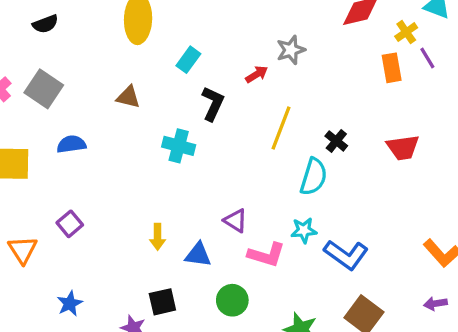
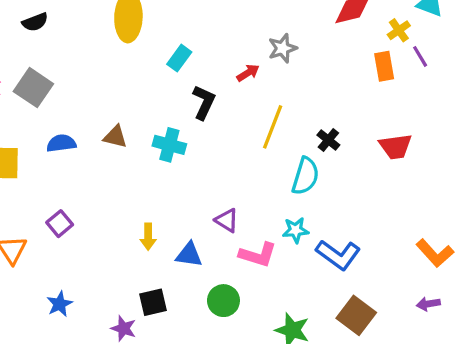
brown triangle: (128, 97) -> (115, 137), moved

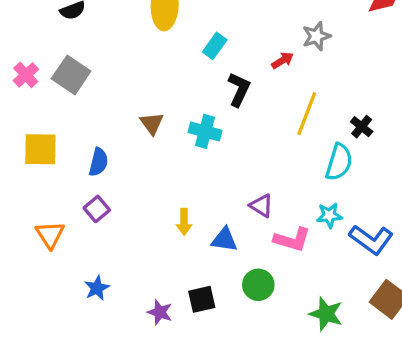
brown triangle: (115, 137) -> (152, 123), turned 40
blue semicircle: (61, 143) -> (98, 162), moved, turned 112
black square: (153, 302) -> (202, 299), moved

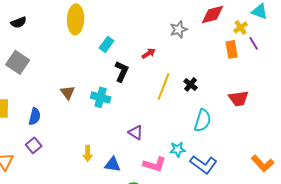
gray star: (316, 36) -> (179, 29), moved
black cross: (362, 127) -> (191, 84), moved
cyan semicircle: (339, 162) -> (203, 120), moved
purple triangle: (262, 206) -> (136, 132), moved

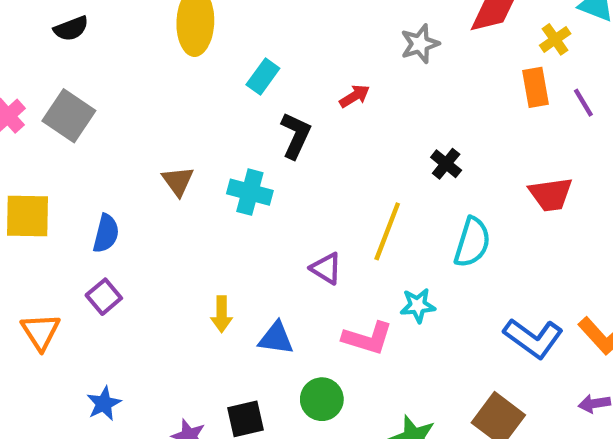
purple line: (254, 43) -> (583, 103), moved
yellow line: (164, 86) -> (387, 231), moved
blue L-shape: (204, 164) -> (533, 338), moved

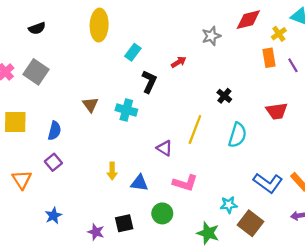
cyan star: (418, 305) -> (229, 205), moved

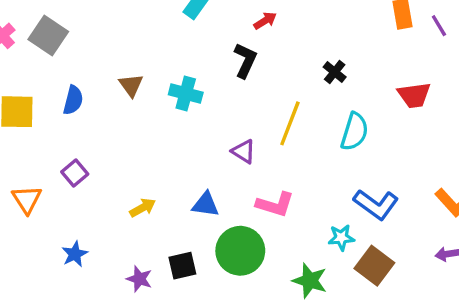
black L-shape: (149, 82) -> (245, 60), moved
blue semicircle: (54, 131) -> (73, 100), moved
yellow arrow: (112, 171) -> (143, 208), moved, turned -119
blue L-shape: (268, 183) -> (376, 204), moved
green circle: (162, 213) -> (240, 251), size x1.5

